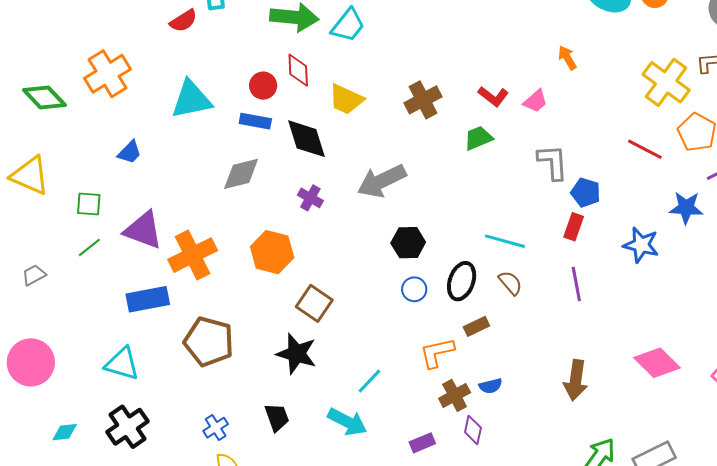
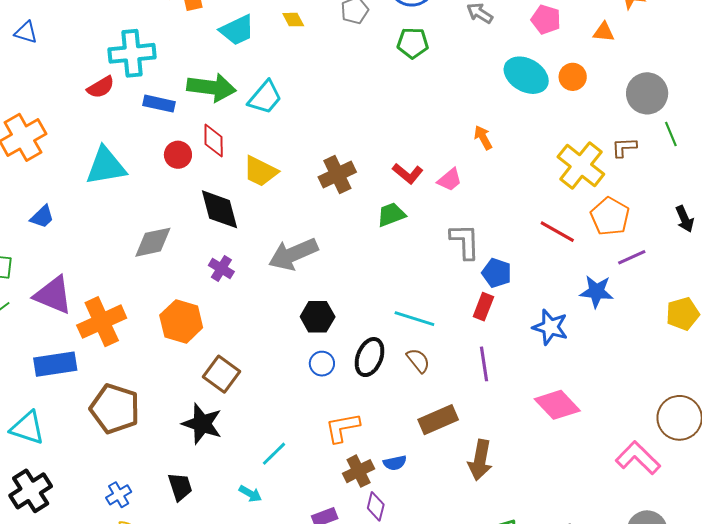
blue rectangle: (255, 121) -> (159, 104), moved
brown rectangle: (476, 326) -> (438, 420), moved, size x1.5
pink diamond: (657, 363) -> (557, 405), moved
cyan arrow: (347, 422) -> (250, 494), size x0.6

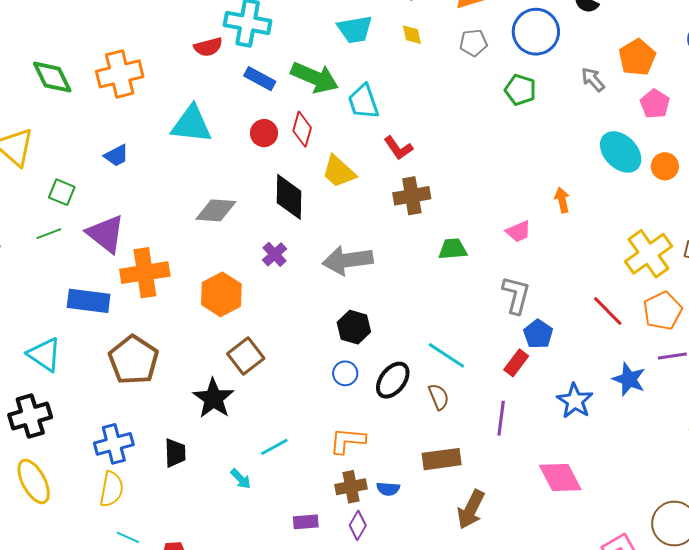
cyan trapezoid: (265, 97) -> (363, 102), turned 105
red L-shape: (408, 173) -> (398, 148), moved
blue cross: (119, 495) -> (114, 444), size x1.5

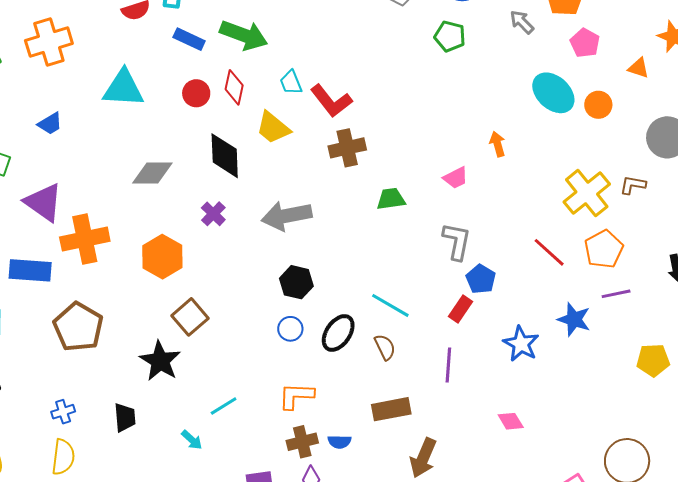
cyan trapezoid: (363, 102) -> (291, 82), moved, size x0.7
red L-shape: (398, 148) -> (331, 101), size x1.4
blue cross: (114, 444) -> (63, 412), size x0.6
pink diamond: (560, 477) -> (511, 421), size x0.6

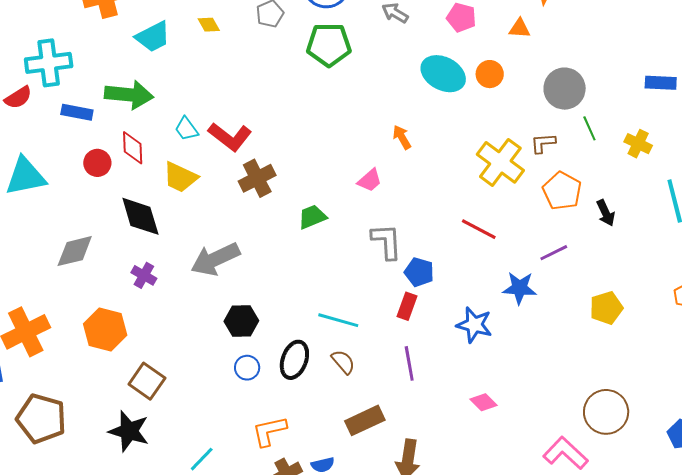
green pentagon: (450, 36) -> (329, 45), size x1.4
orange pentagon: (604, 249) -> (562, 191), moved

